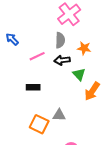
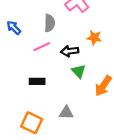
gray semicircle: (60, 40) -> (50, 23), moved
green triangle: (79, 74) -> (79, 71), moved
orange square: (39, 124) -> (32, 123), moved

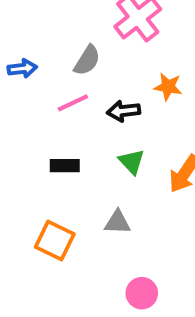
gray semicircle: (50, 23) -> (87, 60), turned 30
blue arrow: (14, 28) -> (22, 68), turned 128
green triangle: (79, 71) -> (132, 162), moved

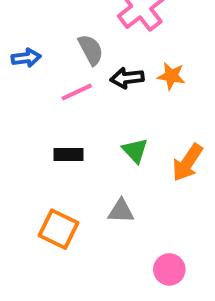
gray semicircle: (87, 60) -> (91, 50), turned -60
black arrow: (124, 111) -> (127, 78), moved
pink circle: (142, 293) -> (169, 269), moved

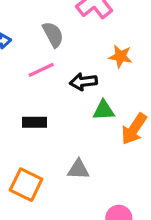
black arrow: (127, 78) -> (83, 82), moved
green triangle: (135, 151) -> (104, 110), moved, turned -50

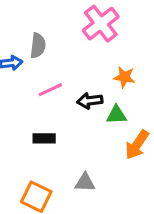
gray semicircle: (53, 34) -> (38, 46), moved, turned 35
green triangle: (104, 110) -> (117, 115), moved

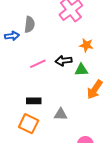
pink line: (50, 90) -> (38, 64), moved
black rectangle: (44, 138) -> (34, 101), moved

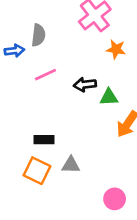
orange star: (86, 45) -> (116, 49), moved
pink line: (38, 64) -> (45, 75), moved
gray triangle: (61, 114) -> (71, 165), moved

